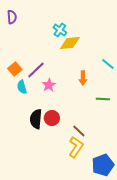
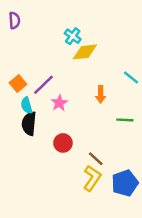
black semicircle: (36, 119) -> (29, 124), moved
blue pentagon: (103, 165) -> (125, 183), moved

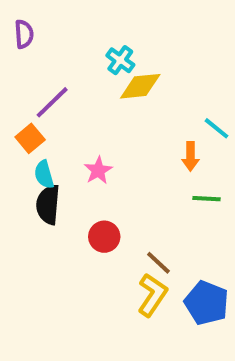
purple line: (44, 85) -> (52, 102), moved
orange arrow: (101, 94) -> (190, 156), moved
blue pentagon: (125, 183) -> (207, 303), turned -30

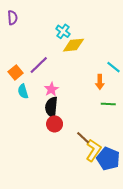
purple line: (52, 102) -> (39, 65), moved
black semicircle: (48, 205) -> (51, 107), moved
yellow L-shape: (152, 295) -> (93, 150), moved

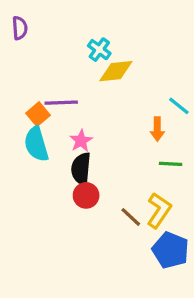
purple line: (39, 65) -> (61, 103), turned 42
orange square: (16, 72) -> (38, 114), moved
cyan semicircle: (23, 91) -> (36, 144), size x1.5
yellow L-shape: (93, 150) -> (159, 210), moved

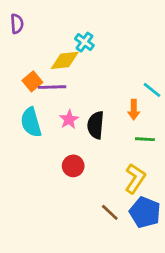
yellow diamond: (116, 71) -> (65, 60), moved
orange square: (38, 114) -> (32, 81), moved
black semicircle: (81, 169) -> (96, 125), moved
brown line: (131, 217) -> (110, 212), moved

